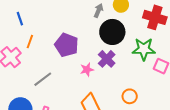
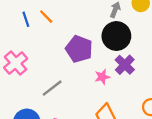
black circle: (112, 32) -> (116, 36), moved
orange line: (30, 42) -> (46, 17), moved, turned -64

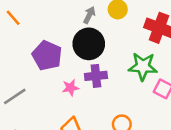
purple cross: (125, 65) -> (96, 76), turned 36

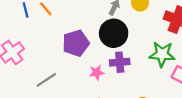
purple pentagon: (47, 55) -> (76, 43), turned 30

